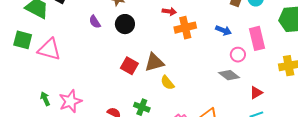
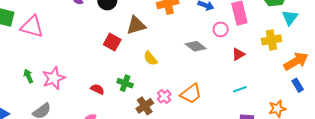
brown triangle: (154, 62) -> (136, 25), moved
gray diamond: (229, 75) -> (196, 46), moved
red triangle: (256, 93) -> (238, 54), moved

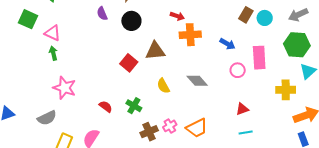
pink triangle: (32, 27) -> (53, 33), size x0.7
gray diamond: (196, 46) -> (197, 81), moved
red triangle: (238, 54) -> (242, 109), moved
green arrow: (28, 76) -> (53, 53), moved
pink star: (54, 78) -> (64, 88), turned 30

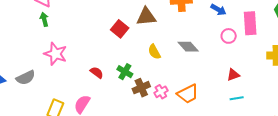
gray semicircle: (47, 118) -> (26, 78), moved
brown cross: (149, 132) -> (141, 88), moved

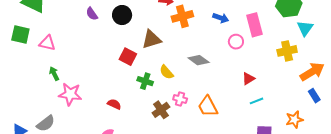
green arrow: (44, 19) -> (54, 74), moved
green cross: (125, 72) -> (145, 81), moved
pink cross: (161, 92) -> (180, 99), moved, turned -32
orange trapezoid: (188, 94) -> (208, 106), turned 100

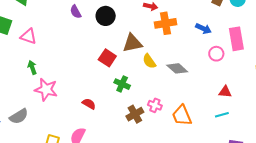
yellow semicircle: (166, 72) -> (149, 61), moved
red triangle: (248, 79) -> (225, 92), turned 32
cyan line: (257, 101) -> (222, 115), moved

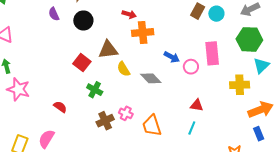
blue arrow: (203, 29) -> (172, 57), moved
cyan line: (222, 115) -> (192, 128), turned -56

